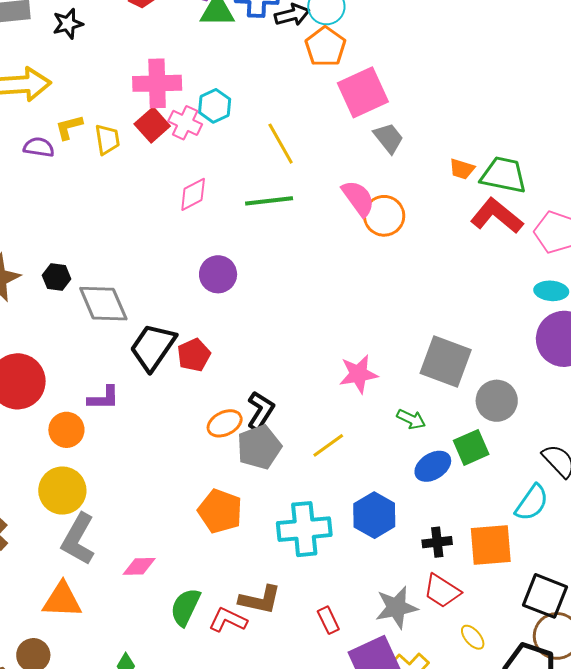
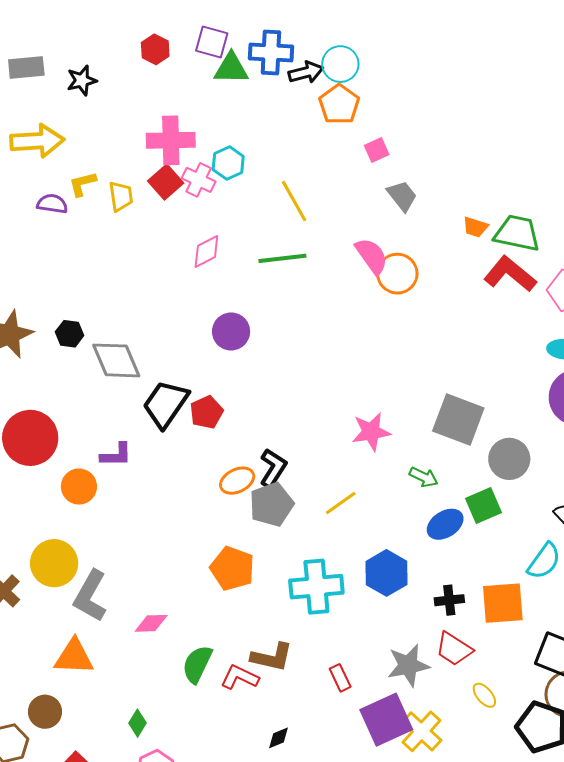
pink square: (363, 92) -> (377, 150), size x0.5
yellow circle: (62, 491) -> (54, 563), moved

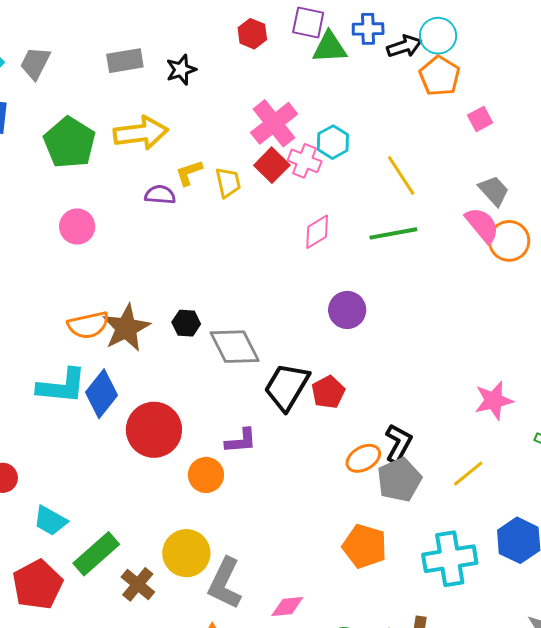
blue cross: (271, 53) -> (368, 29), size x0.7
pink cross: (171, 140) -> (274, 123), turned -33
gray trapezoid: (402, 196) -> (494, 191), moved

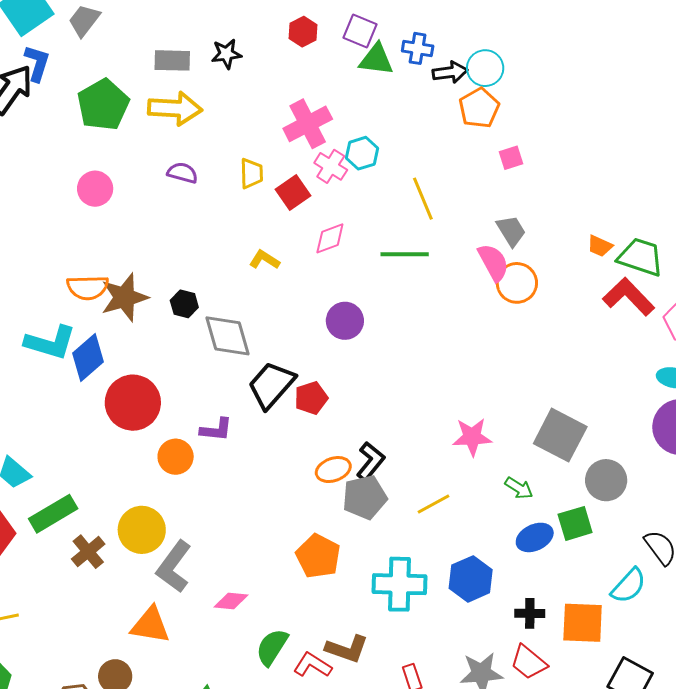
gray rectangle: (125, 61) -> (172, 60), moved
red square: (272, 165) -> (293, 192), moved
yellow L-shape: (189, 173) -> (264, 260), moved, turned 40

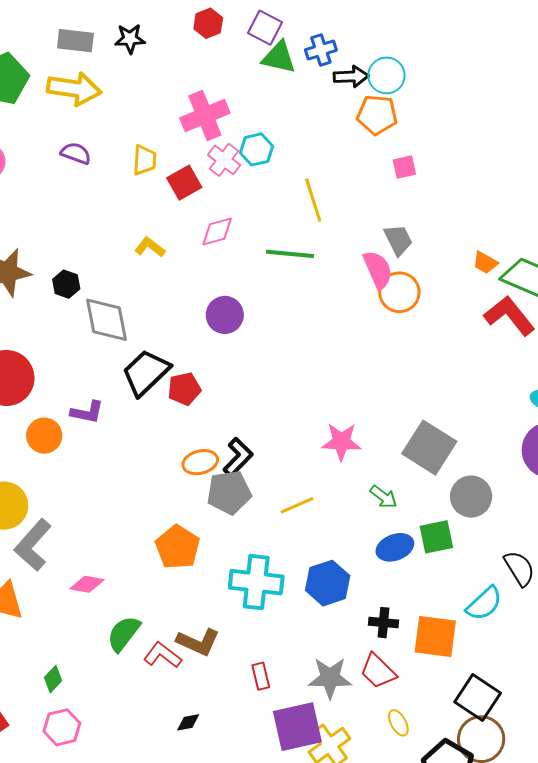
blue cross: (418, 48) -> (321, 50), turned -32
orange pentagon: (479, 108) -> (377, 115), turned 30

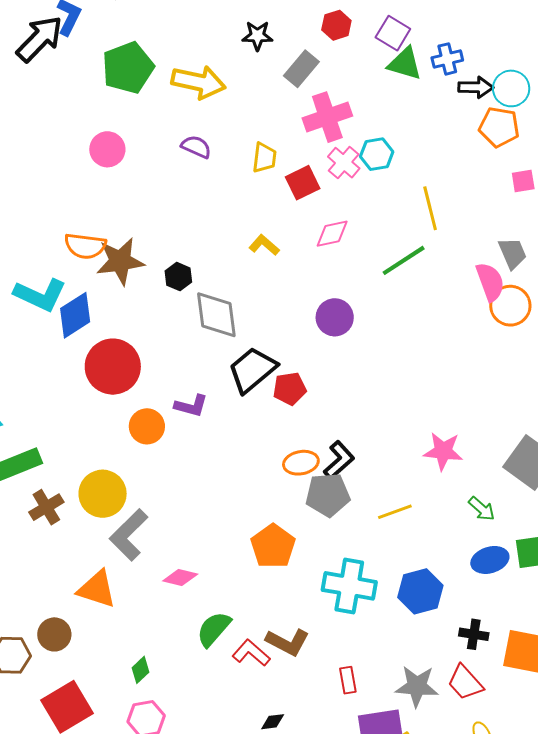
gray rectangle: (75, 41) -> (301, 69), moved, turned -60
green line: (290, 254) -> (404, 260), turned -42

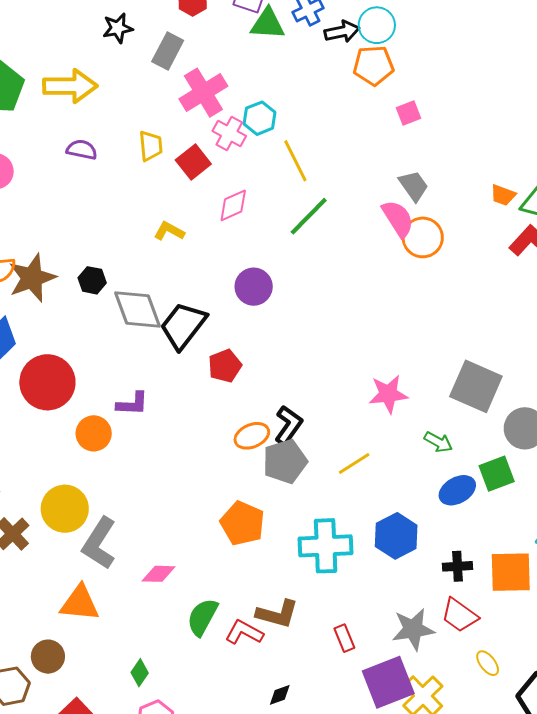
yellow line: (430, 208) -> (295, 161), moved
black trapezoid: (252, 370) -> (183, 326), moved

